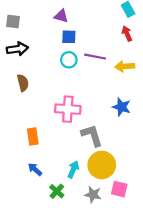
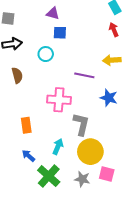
purple line: (95, 57) -> (84, 75), moved
cyan circle: (69, 60) -> (46, 54), moved
gray L-shape: (92, 135) -> (81, 124), turned 30
cyan arrow: (73, 169) -> (58, 147), moved
green cross: (57, 191) -> (49, 176), size x1.6

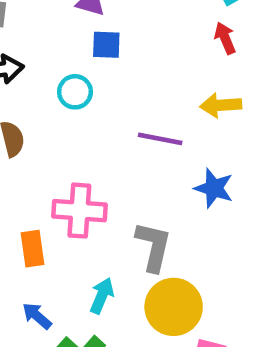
pink cross: (59, 100) -> (79, 211), moved

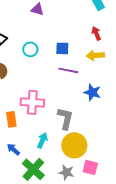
red arrow: (225, 38) -> (96, 33), moved
blue square: (106, 45) -> (62, 48), moved

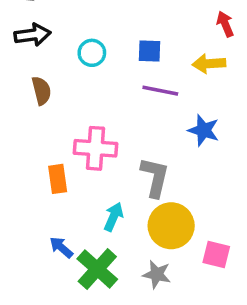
red arrow: (96, 33) -> (225, 24), moved
blue arrow: (13, 149) -> (61, 247), moved
pink square: (90, 167) -> (216, 255), moved

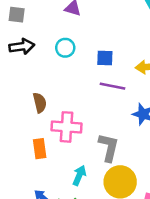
cyan circle: (92, 53) -> (65, 48), moved
brown semicircle: (41, 91) -> (40, 103), moved

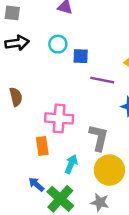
blue square: (105, 58) -> (81, 56), moved
brown semicircle: (40, 103) -> (16, 97), moved
orange rectangle: (40, 149) -> (42, 146), moved

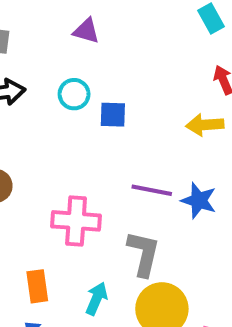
purple line: (102, 80) -> (152, 190), moved
orange rectangle: (42, 146) -> (37, 286), moved

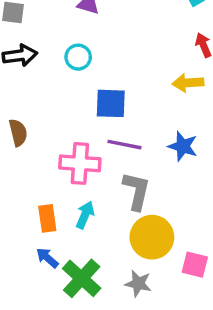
blue square: (113, 115) -> (111, 103), moved, size x1.4
purple line: (152, 190) -> (124, 145), moved
cyan arrow: (97, 299) -> (85, 215), moved

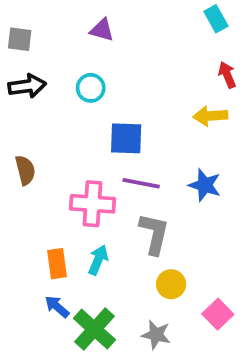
yellow circle: (152, 237) -> (171, 284), size x0.6
pink square: (195, 265) -> (218, 314), turned 32

